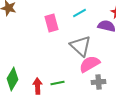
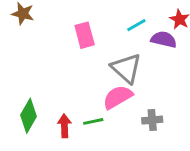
cyan line: (80, 13) -> (136, 25), moved
pink semicircle: (90, 64) -> (118, 97), moved

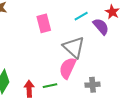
purple semicircle: (164, 39) -> (101, 26), turned 36
pink semicircle: (118, 97) -> (68, 68), turned -35

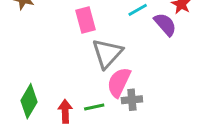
gray triangle: (74, 47) -> (107, 53), moved, turned 30
gray cross: (93, 85) -> (132, 100), moved

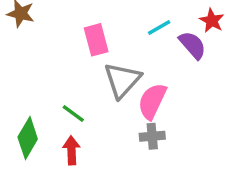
pink semicircle: (119, 82) -> (152, 101), moved
green line: (94, 107) -> (73, 113), moved, turned 48

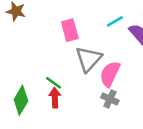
gray cross: (152, 136) -> (110, 99), turned 30
red arrow: (71, 150) -> (55, 98), moved

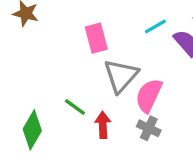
red arrow: (55, 98) -> (103, 125), moved

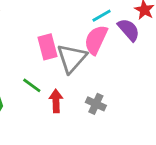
pink rectangle: (96, 38) -> (47, 47), moved
pink semicircle: (149, 95) -> (96, 40), moved

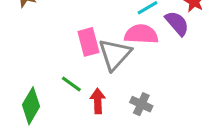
pink semicircle: (96, 40) -> (141, 34), turned 68

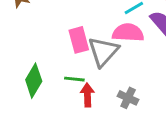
green line: (71, 84) -> (74, 79), moved, turned -30
green diamond: (31, 106) -> (34, 81), moved

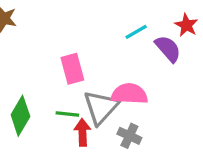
pink semicircle: (128, 33) -> (129, 94), moved
gray triangle: (103, 51) -> (101, 107), moved

